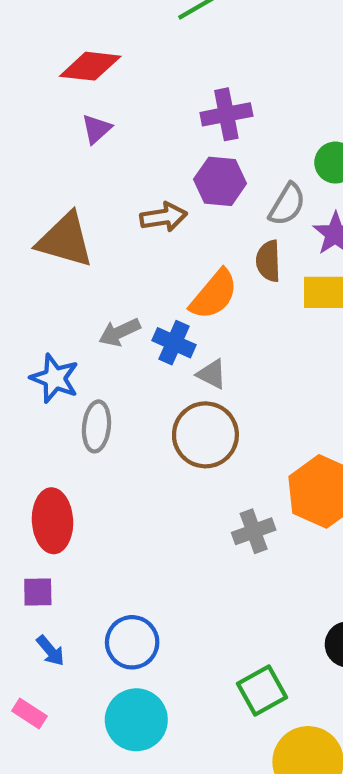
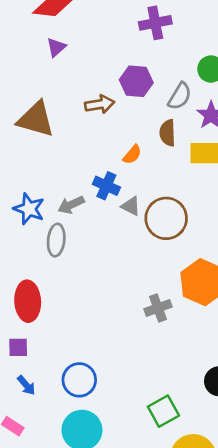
purple cross: (226, 114) -> (155, 23), moved
orange semicircle: (214, 295) -> (132, 155), size x0.6
gray arrow: (120, 332) -> (71, 205), moved
brown circle: (205, 435) -> (166, 218), moved

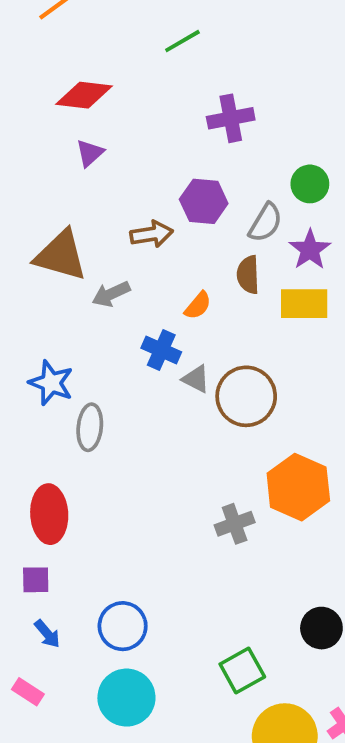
gray arrow: (71, 205) -> (111, 294), moved

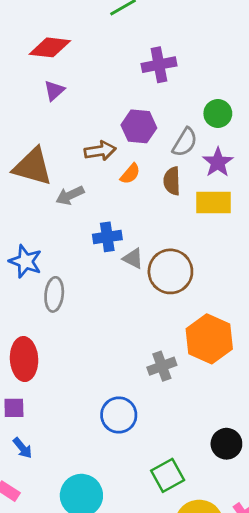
orange semicircle: (198, 306) -> (130, 174), moved
blue cross: (161, 350) -> (107, 237), turned -32
blue circle: (123, 626) -> (119, 415), moved

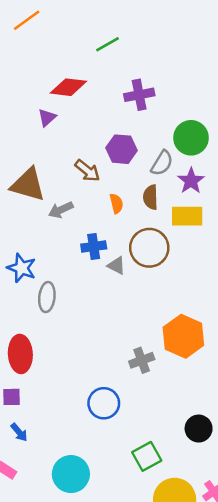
red diamond: (50, 47) -> (68, 87), moved
green circle: (218, 113) -> (191, 138), size x1.4
brown arrow: (100, 151) -> (87, 171), turned 48
orange semicircle: (130, 174) -> (116, 204), moved, turned -54
brown circle: (170, 271) -> (149, 248), moved

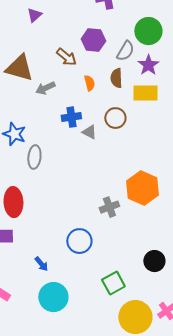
brown circle: (149, 248) -> (115, 118), size x0.7
blue arrow: (19, 432) -> (41, 264), moved

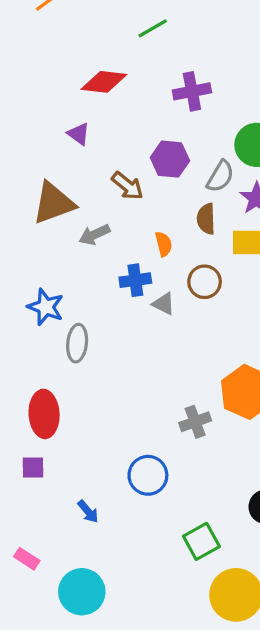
purple triangle: (34, 15) -> (79, 134), moved, turned -42
brown triangle: (19, 68) -> (53, 203), turned -36
orange semicircle: (89, 83) -> (164, 244), moved
cyan circle: (53, 297) -> (82, 592), moved

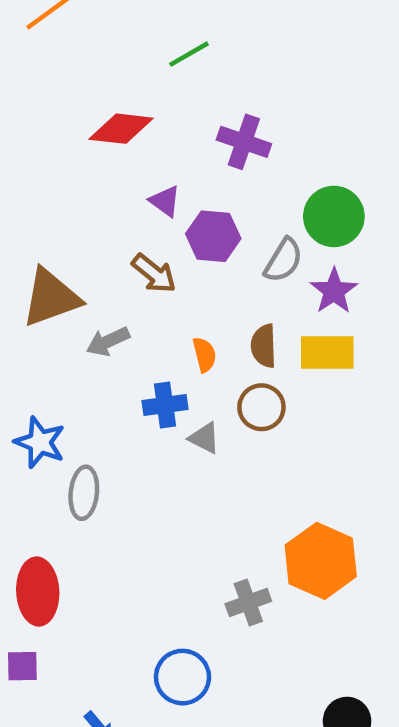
purple cross: (192, 91) -> (244, 142), turned 30
purple triangle: (79, 134) -> (165, 201), moved
brown semicircle: (206, 219) -> (264, 346), moved

